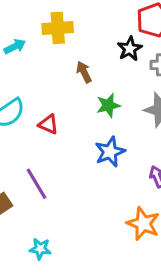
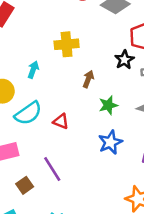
cyan arrow: (15, 46) -> (33, 70), moved, turned -42
brown arrow: (84, 72) -> (88, 79), turned 49

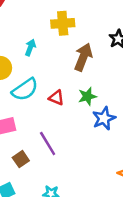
brown arrow: (88, 79) -> (83, 57), size x1.6
green star: (108, 105) -> (87, 96), moved

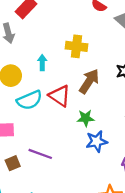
cyan arrow: (30, 47) -> (42, 62), turned -32
red triangle: (56, 98) -> (60, 96), moved, size x1.5
purple line: (48, 144) -> (40, 154), turned -50

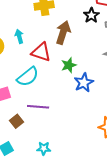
cyan arrow: (42, 62) -> (19, 36), moved
cyan semicircle: (29, 100) -> (28, 77), moved

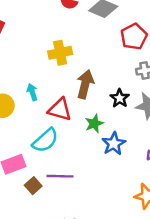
black star: (91, 15) -> (120, 98), moved
brown square: (17, 121) -> (33, 186), moved

